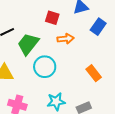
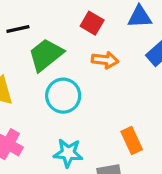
orange rectangle: (94, 73) -> (132, 141), moved

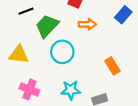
orange rectangle: (132, 141) -> (112, 66), moved

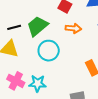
black line: (26, 11) -> (14, 27), moved
cyan star: (71, 90) -> (38, 83), moved

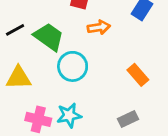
green trapezoid: (37, 26) -> (49, 37), turned 90
black line: (14, 27) -> (15, 30), moved

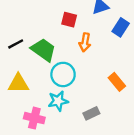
orange arrow: (99, 27) -> (85, 42), turned 108
cyan star: (69, 115) -> (58, 101), moved
gray rectangle: (128, 119) -> (91, 113), moved

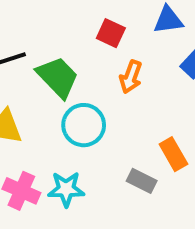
cyan star: (58, 101) -> (66, 189), moved
gray rectangle: (91, 113) -> (142, 181), moved, turned 42

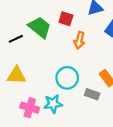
green trapezoid: (58, 77) -> (40, 27), moved
cyan circle: (84, 125) -> (67, 78), moved

